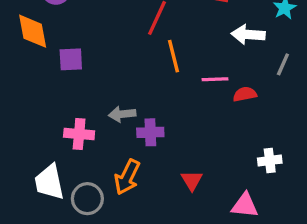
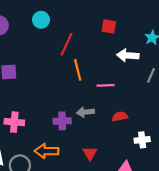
red semicircle: (245, 94) -> (120, 117), moved
gray arrow: (122, 114) -> (85, 112), moved
orange arrow: (127, 177) -> (47, 151), turned 65

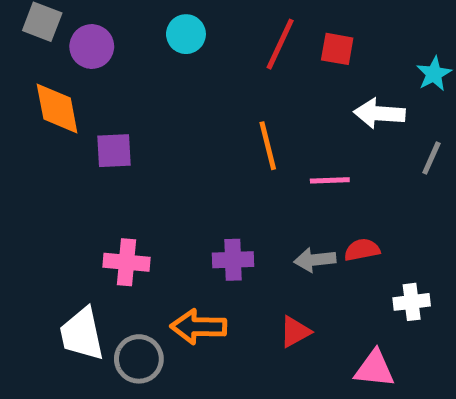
red line: (67, 44) -> (280, 44), moved
gray arrow: (85, 112) -> (315, 260), moved
red triangle: (90, 153) -> (295, 332), turned 32

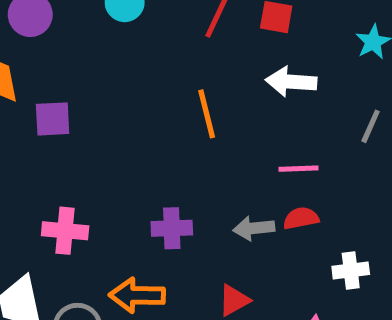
white arrow: (379, 113) -> (291, 82), moved
pink line: (330, 180) -> (299, 169), moved

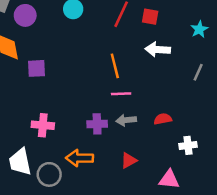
pink line: (299, 169) -> (121, 94), moved
gray arrow: (254, 228) -> (126, 120), moved

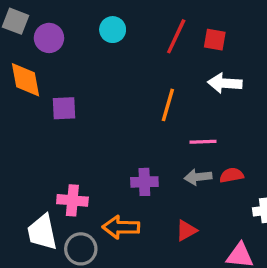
orange line: (115, 66) -> (168, 105), turned 30
pink line: (121, 94) -> (203, 142), moved
gray arrow: (126, 120) -> (198, 177), moved
pink cross: (43, 125) -> (72, 200), moved

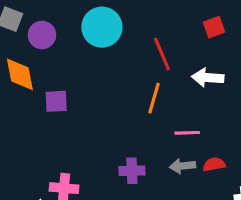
cyan circle: (113, 30) -> (102, 27), size x1.6
red line: (176, 36) -> (162, 54), moved, turned -48
red square: (215, 40) -> (214, 27), moved, turned -30

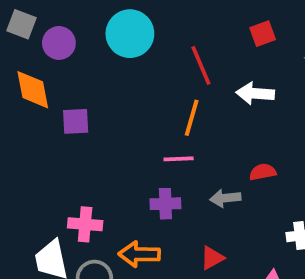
pink line: (187, 133) -> (179, 159), moved
red semicircle: (214, 164) -> (263, 172), moved

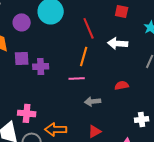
red square: (263, 34) -> (122, 11), turned 32
purple circle: (59, 43) -> (22, 22), moved
gray arrow: (225, 198) -> (93, 101), moved
purple cross: (165, 204) -> (41, 66), moved

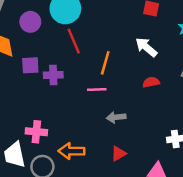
red line: (89, 28) -> (74, 41), moved
white arrow: (118, 43) -> (146, 47), turned 36
red semicircle: (122, 85) -> (151, 82), moved

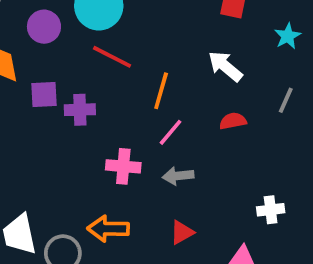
red line: (74, 41) -> (112, 57), turned -40
pink line: (97, 89) -> (171, 132), moved, turned -48
pink cross: (36, 132) -> (123, 166), moved

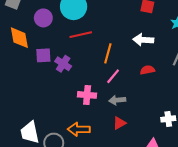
red line: (112, 57) -> (81, 35), turned -40
white arrow: (225, 66) -> (143, 40), turned -36
purple cross: (80, 110) -> (63, 64), turned 35
red triangle: (182, 232) -> (119, 123), moved

